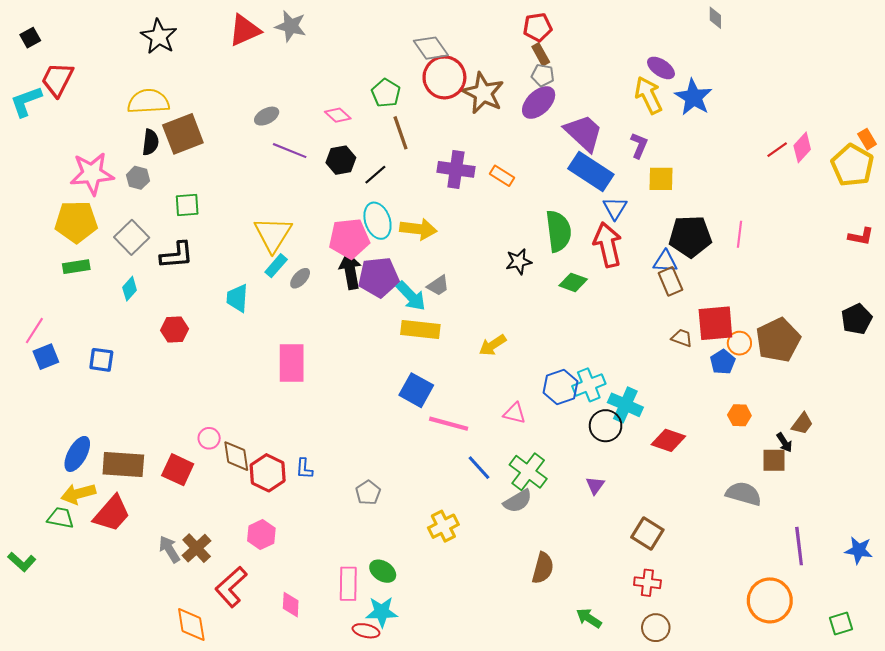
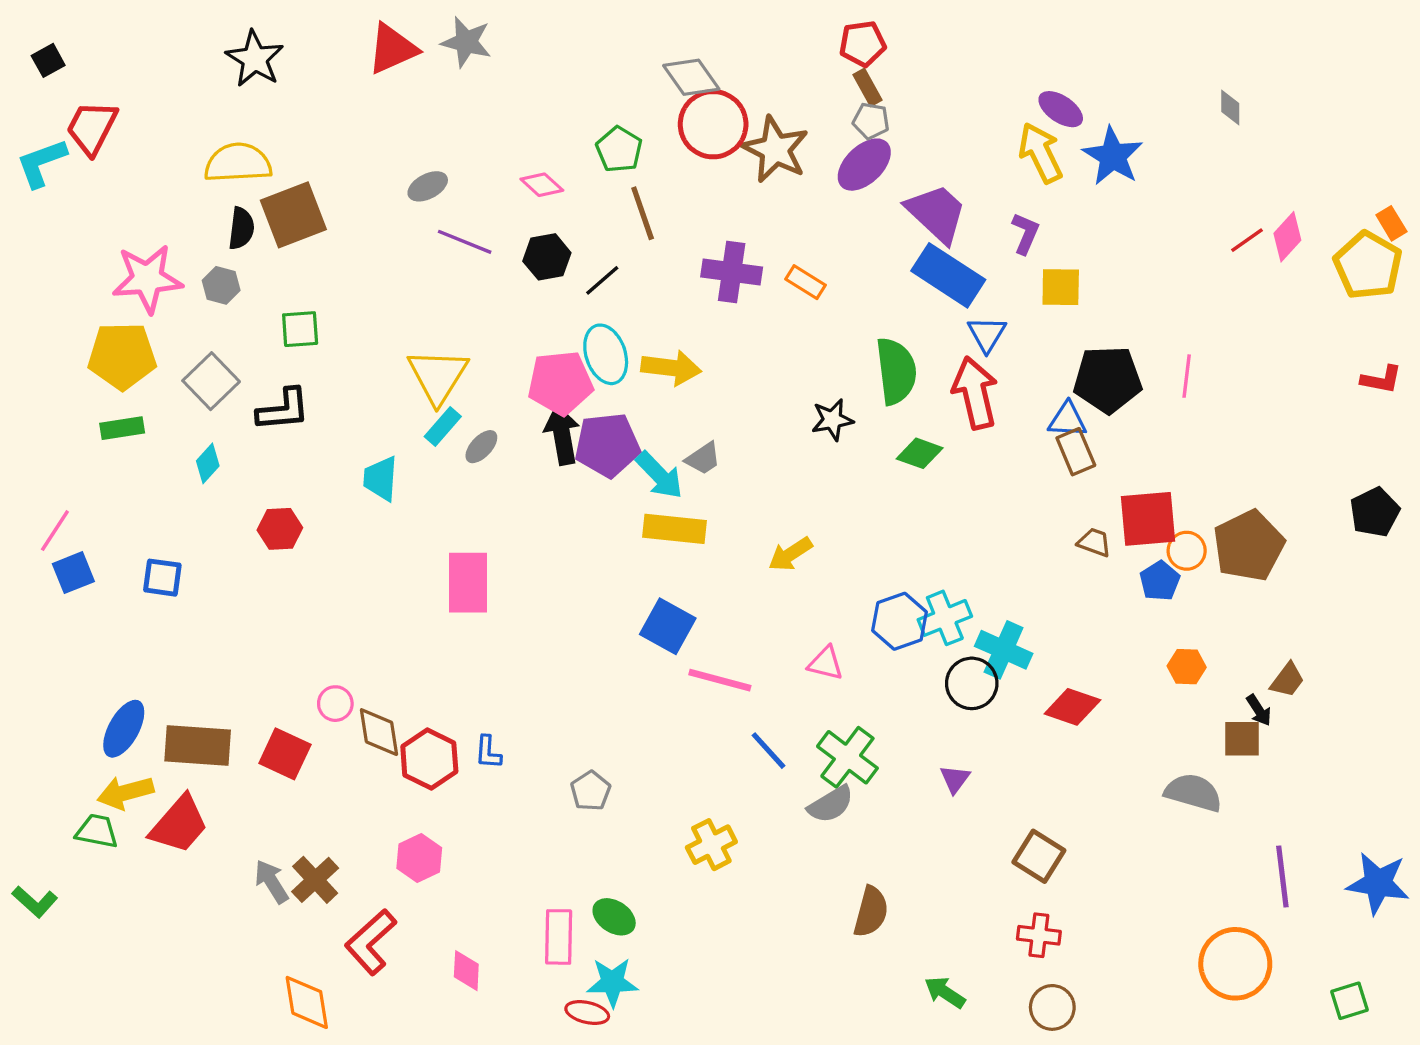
gray diamond: (715, 18) -> (1230, 107), moved
blue star: (859, 550) -> (1378, 883), size x1.4

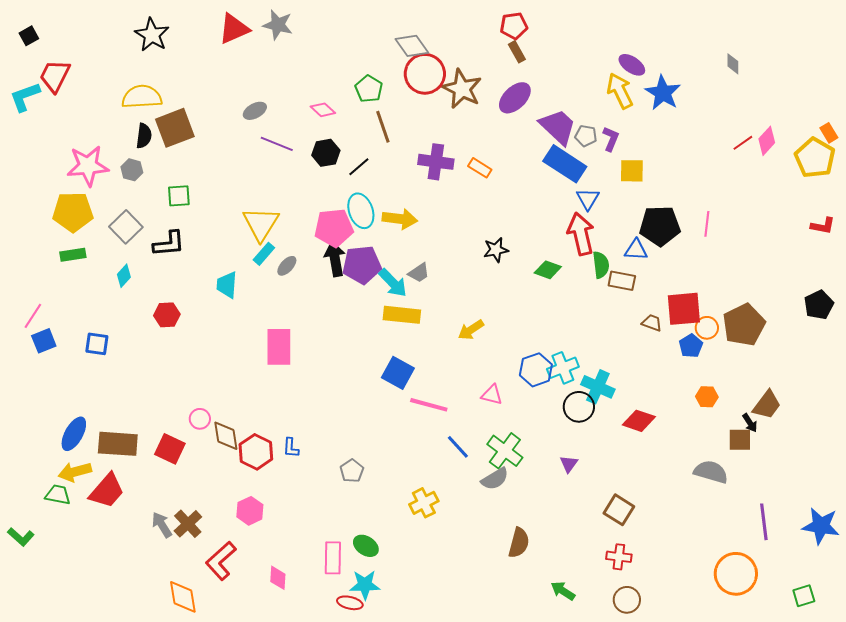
gray pentagon: (871, 121) -> (586, 136), moved
green semicircle: (896, 371) -> (601, 265), moved, size x0.7
brown rectangle: (1076, 452) -> (622, 281), moved, turned -56
brown trapezoid: (1287, 680) -> (767, 405), size x1.4

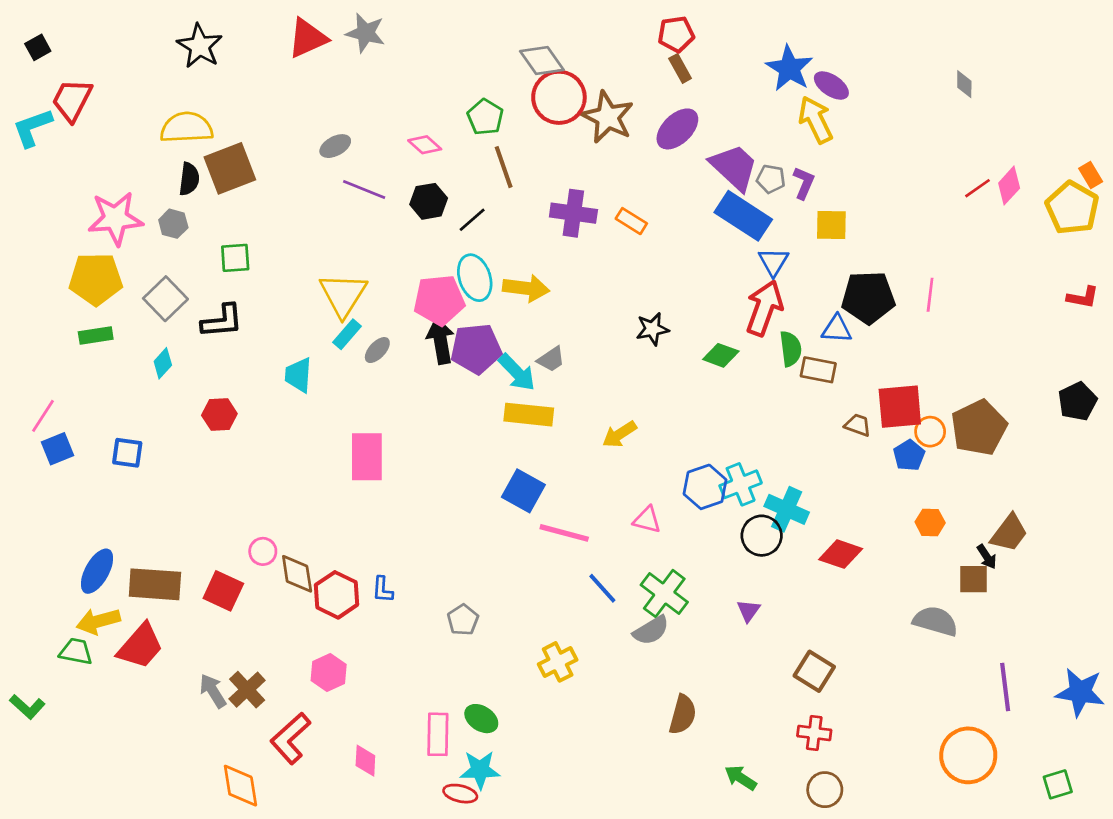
blue star: (663, 93) -> (789, 68), moved
red arrow: (581, 234) -> (764, 308), turned 33

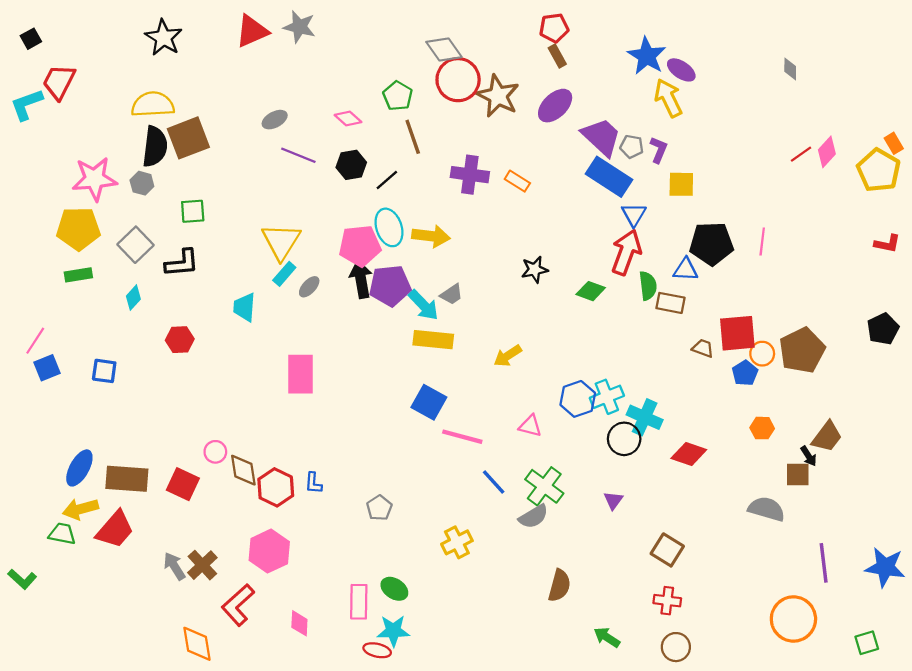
black semicircle: (189, 179) -> (155, 147), size x1.5
pink hexagon: (329, 672) -> (269, 551), size x1.4

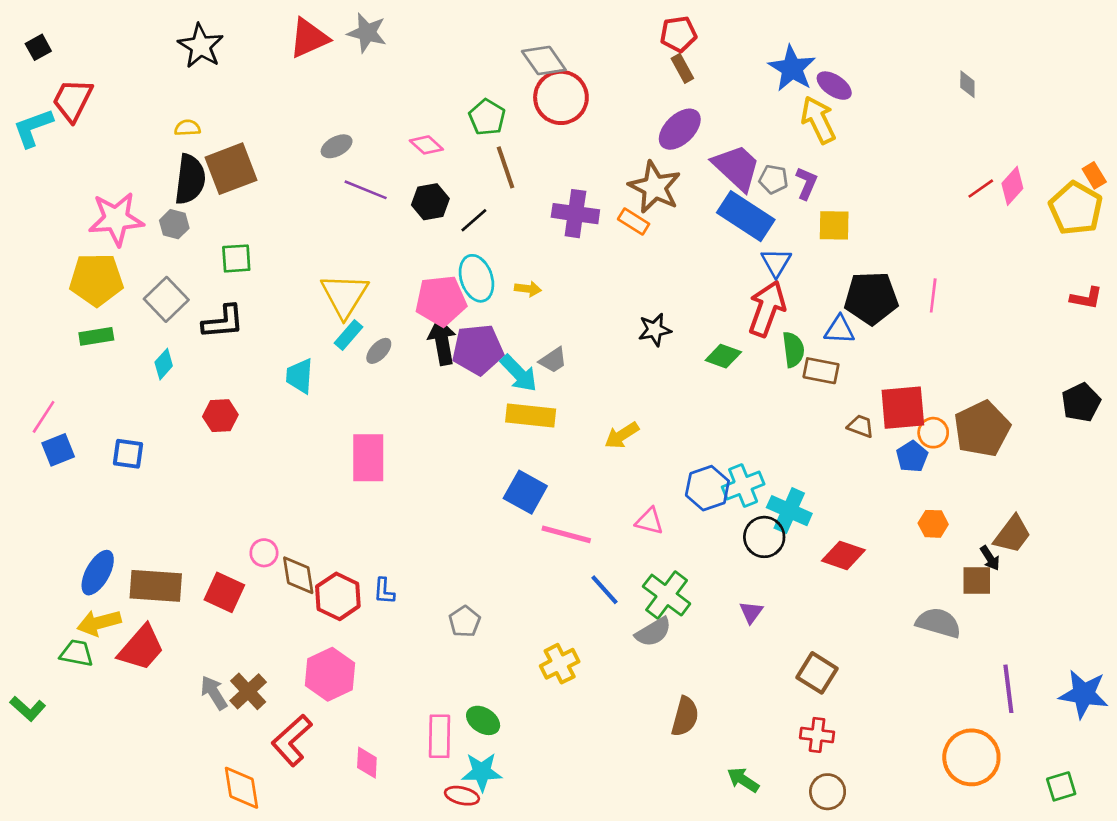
brown star: (498, 96) -> (655, 187), moved
yellow semicircle: (153, 104) -> (187, 128), size x0.5
yellow arrow: (431, 236) -> (528, 289), size x0.6

